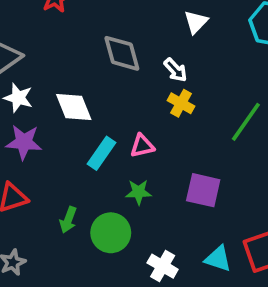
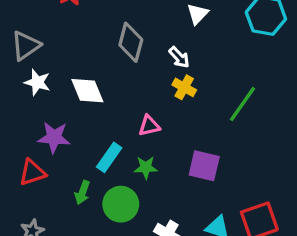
gray diamond: (122, 53) -> (131, 42), turned 30
purple star: (24, 142) -> (54, 137), moved
cyan rectangle: (101, 153) -> (109, 157), moved

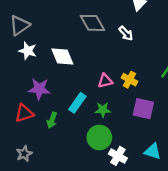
gray diamond: (131, 42) -> (92, 23), turned -44
yellow cross: (184, 87) -> (129, 80), moved
green arrow: (82, 192) -> (52, 120), moved
green circle: (121, 204) -> (99, 137), moved

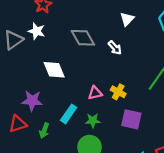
white star: (28, 51) -> (37, 31), moved

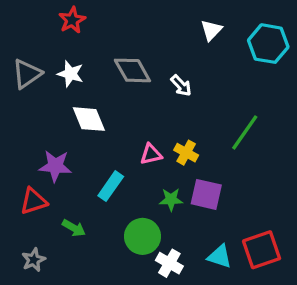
white triangle: (127, 19) -> (211, 30), moved
white star: (37, 31) -> (70, 74), moved
green star: (93, 121) -> (171, 199), moved
green arrow: (44, 130) -> (74, 228), moved, turned -80

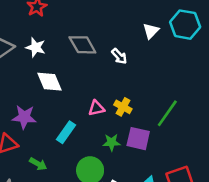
white triangle: (211, 30) -> (151, 31), moved
green line: (245, 132) -> (167, 113), moved

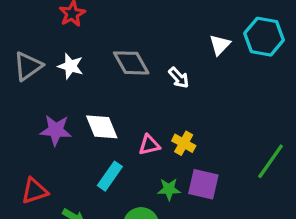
white diamond: (50, 82) -> (102, 127), moved
green line: (167, 113) -> (271, 161), moved
purple star: (24, 117) -> (56, 130), moved

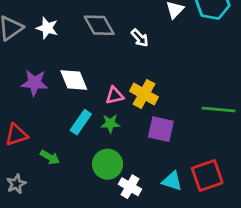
yellow cross: (184, 143) -> (144, 94), size x1.4
green line: (271, 161) -> (218, 109), turned 60
green star: (169, 189) -> (110, 124), moved

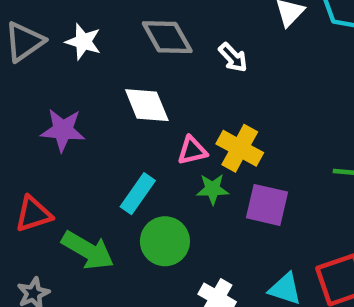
white diamond: (74, 80) -> (147, 105), moved
green star: (110, 124) -> (213, 189), moved
green arrow: (50, 157) -> (88, 250), size x1.6
green circle: (107, 164) -> (165, 241), moved

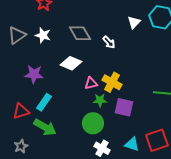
white diamond: (147, 105) -> (71, 63), turned -45
cyan rectangle: (138, 194) -> (44, 102), moved
green circle: (165, 241) -> (93, 123), moved

